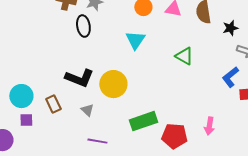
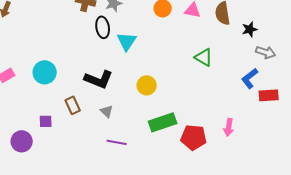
cyan triangle: (135, 40) -> (127, 41), moved
yellow circle: (113, 84) -> (147, 85), moved, size x0.7
cyan circle: (21, 96) -> (45, 72), moved

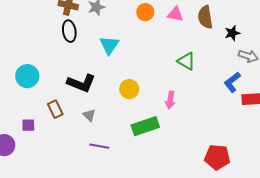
black ellipse: (103, 27) -> (69, 31), moved
pink arrow: (229, 127) -> (170, 100), moved
red pentagon: (194, 137) -> (217, 157), moved

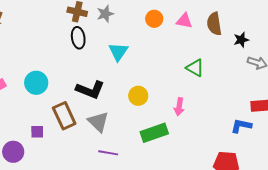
blue L-shape: (232, 82) -> (241, 126), moved, turned 50
brown rectangle: (55, 109) -> (64, 116), size x1.5
gray triangle: (89, 115) -> (98, 122), size x1.6

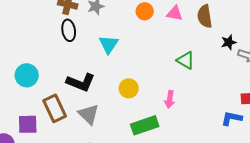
black star: (241, 40) -> (229, 42), moved
purple square: (37, 132) -> (28, 124), size x1.5

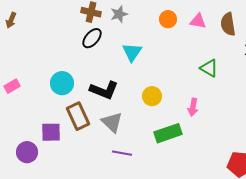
black ellipse: (69, 30) -> (92, 38), turned 50
cyan circle: (27, 75) -> (62, 83), moved

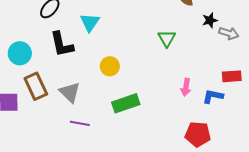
green triangle: (209, 68) -> (167, 38), turned 30
black L-shape: (104, 90) -> (62, 44), moved, turned 56
pink arrow: (193, 107) -> (186, 87), moved

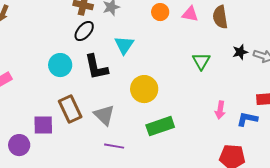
black star: (210, 20) -> (240, 52), moved
cyan circle: (20, 53) -> (60, 65), moved
yellow circle: (110, 66) -> (144, 89), size x1.4

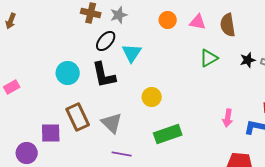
black ellipse: (84, 31) -> (106, 41), moved
green triangle: (201, 61) -> (209, 58), moved, turned 30
yellow circle: (144, 89) -> (152, 97), size x0.7

